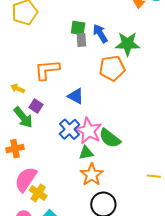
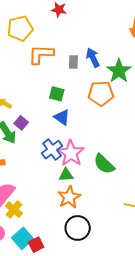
green square: (78, 28) -> (57, 94), moved
green star: (127, 44) -> (119, 71), turned 30
orange L-shape: (47, 70) -> (41, 54), moved
green semicircle: (110, 138) -> (104, 164), moved

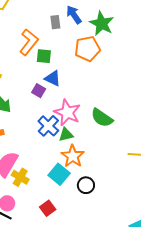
orange L-shape: (41, 54) -> (29, 42), moved, turned 136
purple square: (21, 123) -> (39, 91), moved
blue cross: (52, 150) -> (48, 126), moved
black circle: (78, 228) -> (86, 185), size x0.7
cyan square: (23, 238) -> (59, 174), moved

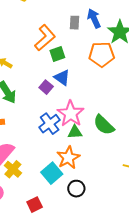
green square: (44, 56) -> (57, 54), turned -35
green triangle: (66, 135) -> (75, 132), moved

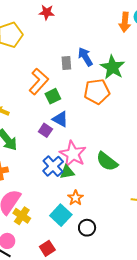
green triangle: (75, 132) -> (67, 172), moved
orange star: (68, 158) -> (76, 198), size x0.7

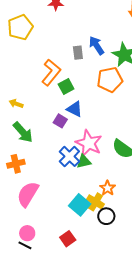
orange star: (76, 198) -> (108, 188), moved
yellow cross: (22, 216) -> (95, 202), moved

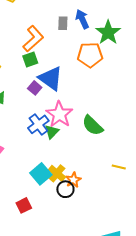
green square: (66, 86) -> (30, 59), moved
blue triangle: (75, 109) -> (51, 78), size x1.5
green triangle: (84, 162) -> (52, 132), turned -42
orange star: (108, 188) -> (73, 180), moved

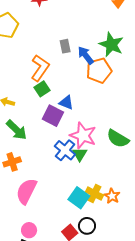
blue arrow: (82, 19) -> (86, 55), moved
blue triangle: (51, 78) -> (66, 103), size x0.6
purple square: (35, 88) -> (53, 116), size x1.5
black circle: (65, 189) -> (87, 226), moved

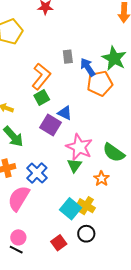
blue cross: (65, 150) -> (37, 173), moved
orange star: (112, 196) -> (101, 179), moved
black circle: (87, 226) -> (86, 234), moved

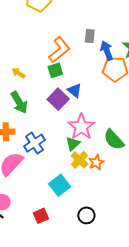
yellow cross: (86, 206) -> (79, 160), moved
black circle: (86, 234) -> (86, 215), moved

